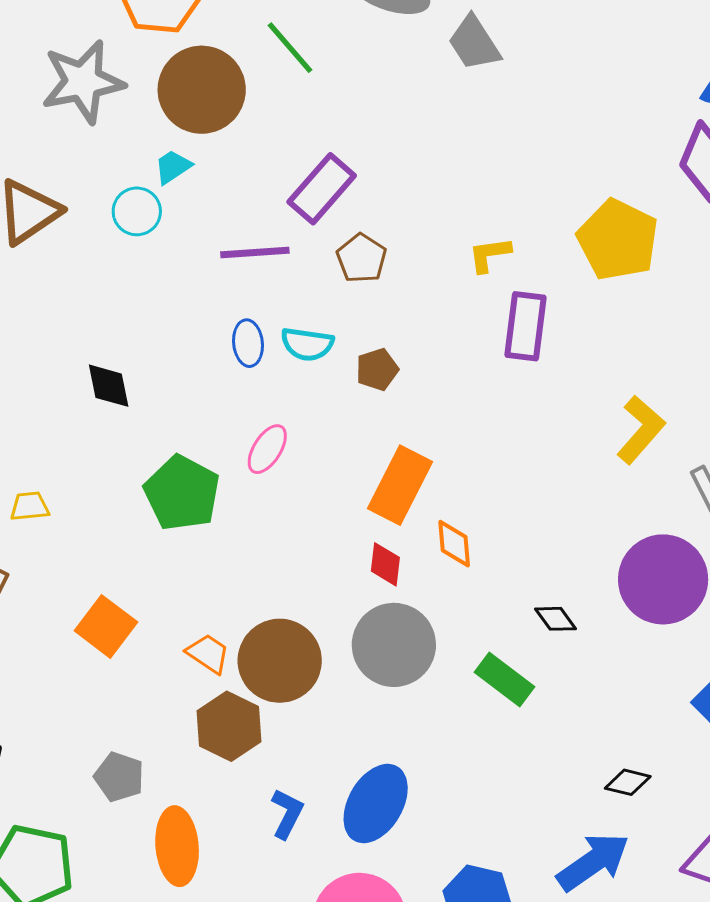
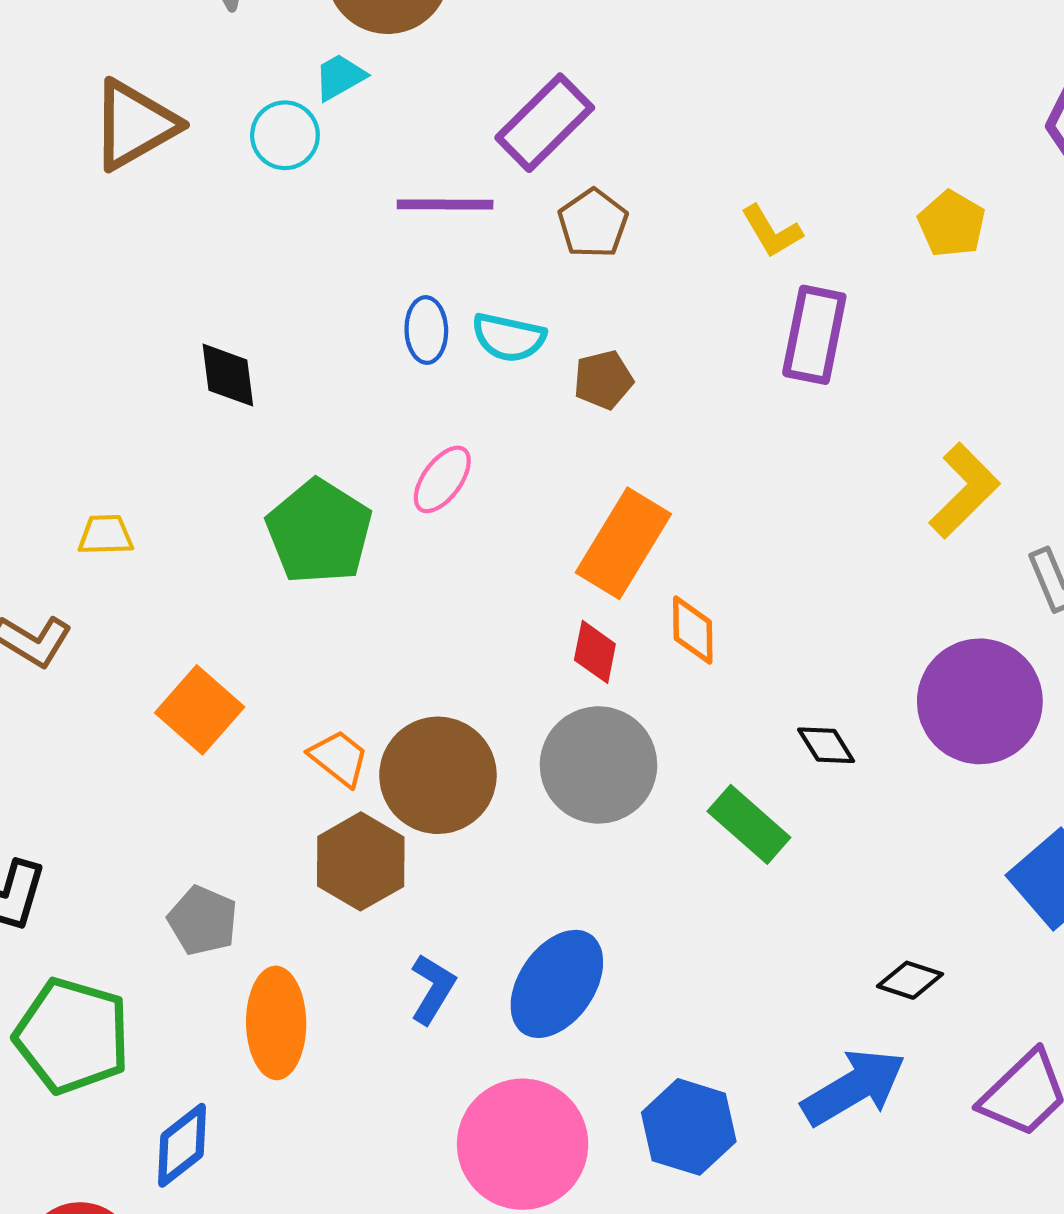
yellow pentagon: (618, 240) -> (952, 224), size x0.6
yellow L-shape: (490, 255) -> (772, 231), turned -117

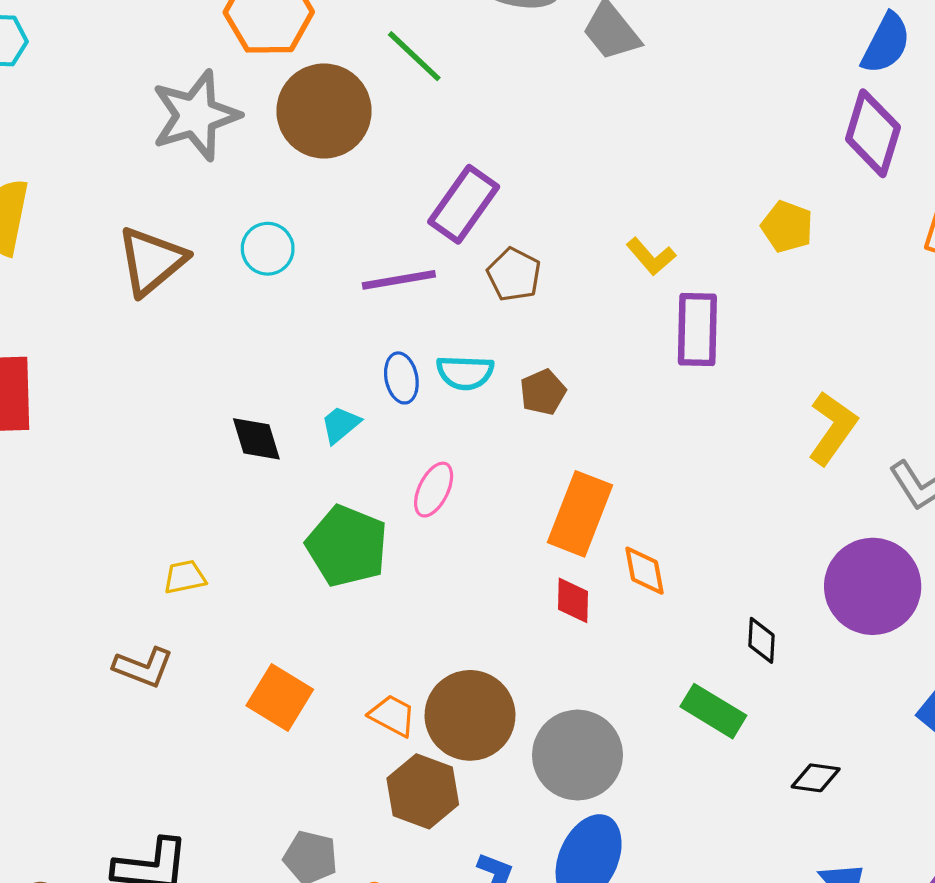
cyan trapezoid: (340, 77) -> (340, 425), moved
black diamond: (826, 745) -> (761, 640), turned 45
gray circle: (599, 765) -> (577, 755), moved
black diamond: (910, 980) -> (816, 778), moved

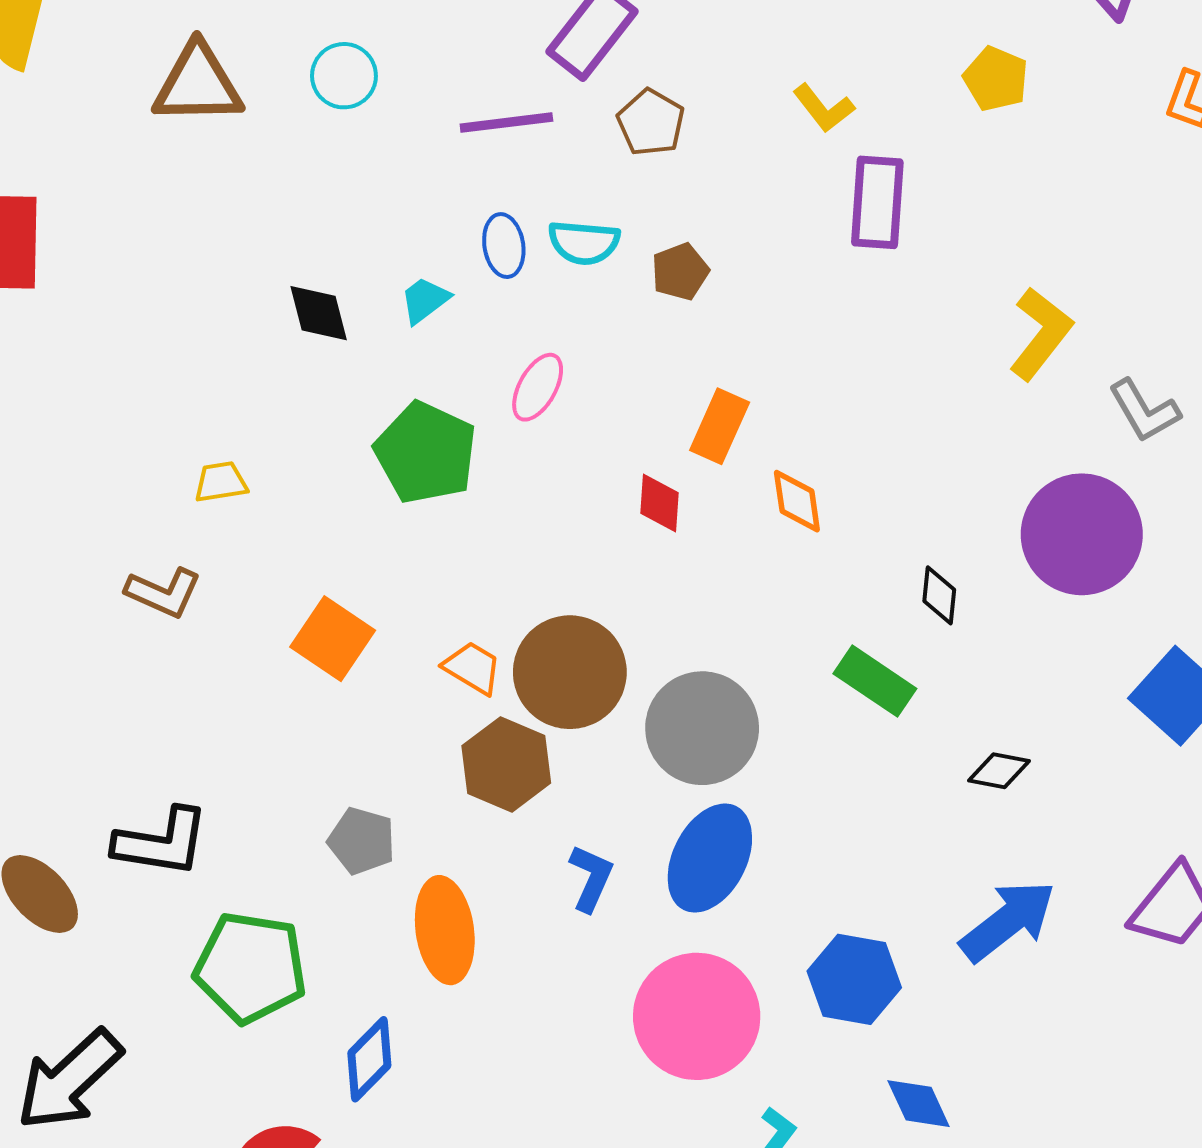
brown triangle: (152, 261) -> (198, 84), turned 36
orange rectangle: (580, 514) -> (720, 426), size x0.7
red diamond: (573, 600) -> (659, 503), moved

